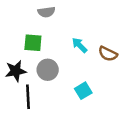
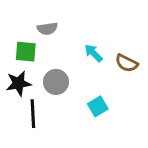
gray semicircle: (46, 12) -> (47, 29), moved
green square: (33, 43) -> (26, 52), moved

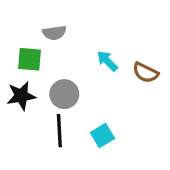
cyan square: (98, 106) -> (102, 136), moved
black line: (33, 114) -> (59, 131), moved

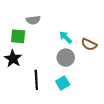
gray circle: (64, 94) -> (66, 58), moved
black star: (21, 96) -> (13, 59), turned -30

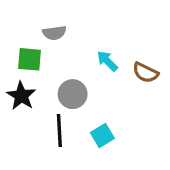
gray circle: (66, 58) -> (73, 94), moved

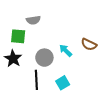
cyan arrow: (107, 61) -> (66, 50), moved

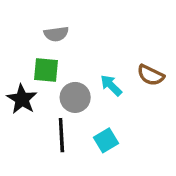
green square: (18, 36) -> (46, 70), moved

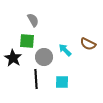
gray semicircle: (56, 34) -> (33, 20), turned -112
cyan square: (106, 140) -> (62, 82), turned 32

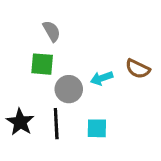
cyan arrow: (65, 50) -> (102, 78), turned -64
black star: (13, 58) -> (20, 122), moved

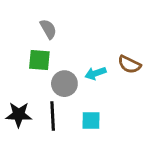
black star: (20, 122) -> (19, 115), turned -30

